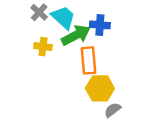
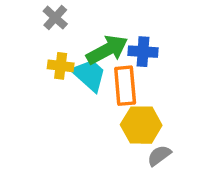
cyan trapezoid: (63, 17) -> (89, 75), moved
blue cross: (100, 25) -> (143, 52), moved

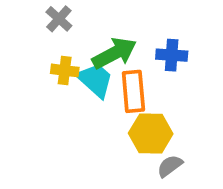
blue cross: (143, 52) -> (172, 55), moved

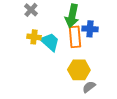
green arrow: (114, 53) -> (72, 16), moved, turned 130
orange rectangle: (133, 91) -> (75, 37), moved

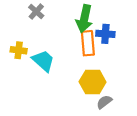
yellow cross: (34, 37) -> (19, 50), moved
cyan trapezoid: (50, 42) -> (43, 61), moved

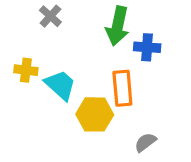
orange rectangle: (88, 43) -> (122, 88), moved
yellow hexagon: (93, 82) -> (95, 114), moved

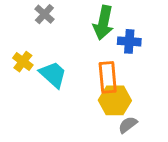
yellow cross: (26, 70) -> (23, 62), turned 30
yellow hexagon: (95, 114) -> (115, 100), moved

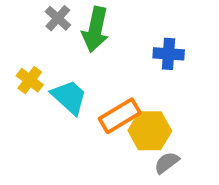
green arrow: (103, 23) -> (95, 29), moved
orange rectangle: (108, 77) -> (120, 116), moved, turned 64

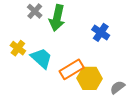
blue cross: (169, 54) -> (101, 32), turned 30
gray semicircle: (167, 163) -> (118, 87), moved

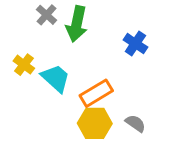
yellow hexagon: (90, 78) -> (95, 123), moved
gray semicircle: (118, 87) -> (135, 123), moved, turned 72

